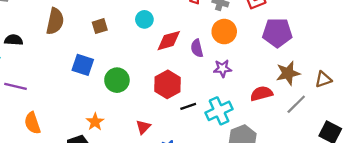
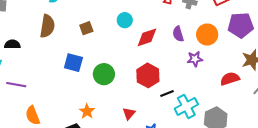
orange circle: (224, 32) -> (207, 34), moved
purple semicircle: (197, 48) -> (178, 34), moved
cyan cross: (219, 111) -> (186, 107), moved

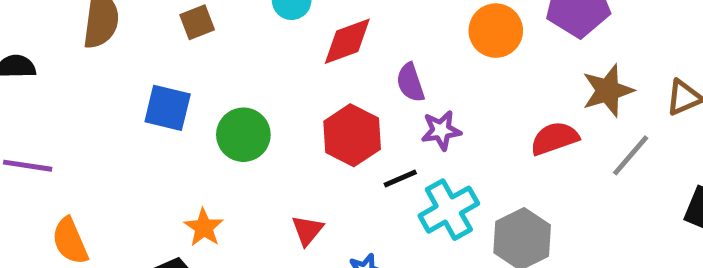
purple semicircle: (178, 34) -> (410, 83), moved
purple star: (195, 59) -> (441, 130), moved

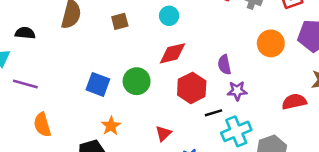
red diamond: (347, 41) -> (173, 53), moved
blue square: (168, 108) -> (98, 84), moved

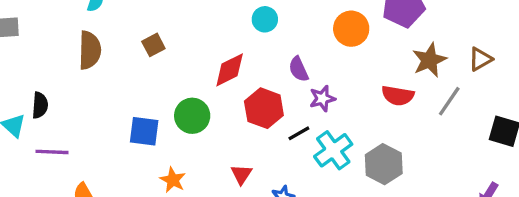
cyan circle: (169, 16) -> (265, 19), moved
black semicircle: (25, 33) -> (40, 105), moved, turned 102
red semicircle: (294, 102) -> (398, 96), turned -145

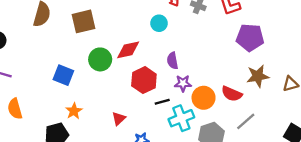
orange circle: (351, 29) -> (204, 98), moved
brown square: (153, 45) -> (84, 21), size x1.6
gray line: (449, 101) -> (246, 121), moved
green circle: (192, 116) -> (100, 59), moved

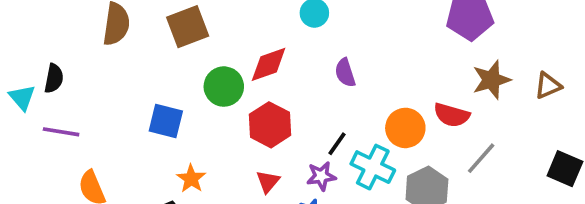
red hexagon: (144, 80) -> (270, 125), moved
purple star: (183, 83) -> (321, 176), moved
black line: (162, 102) -> (337, 144), turned -32
cyan cross: (181, 118) -> (373, 167), turned -35

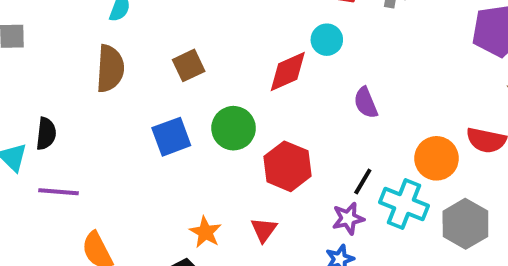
brown square: (188, 27) -> (189, 65), size x0.7
red diamond: (269, 64) -> (288, 71), moved
blue square: (166, 121) -> (171, 137), moved, turned -30
red triangle: (268, 181) -> (264, 230), moved

